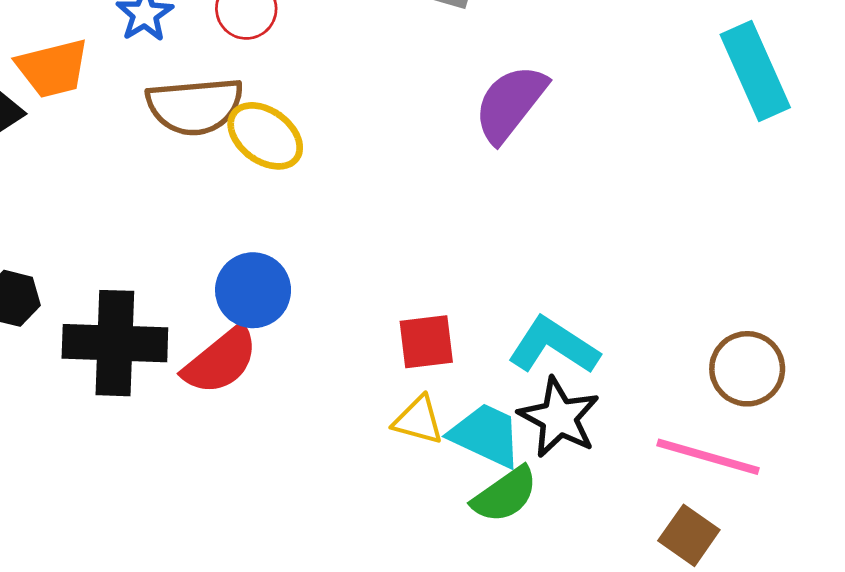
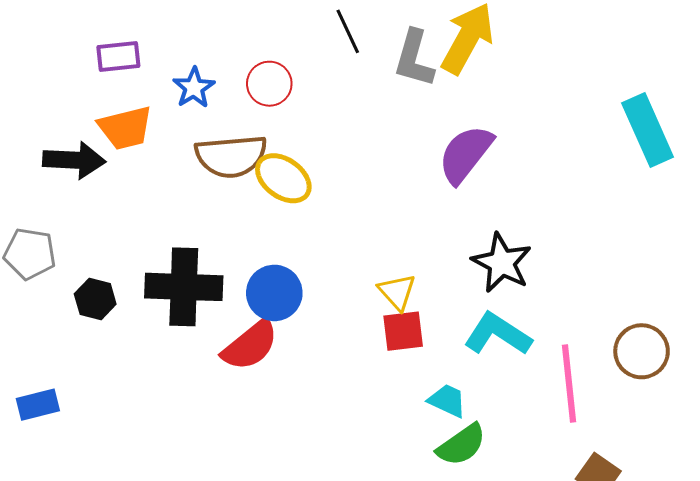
black cross: (115, 343) -> (184, 287), moved
black star: (559, 417) -> (502, 263), moved
yellow triangle: (418, 420) -> (397, 292), moved, turned 33
cyan trapezoid: (486, 435) -> (447, 401), size x0.7
pink line: (708, 457) -> (569, 383), moved, turned 68

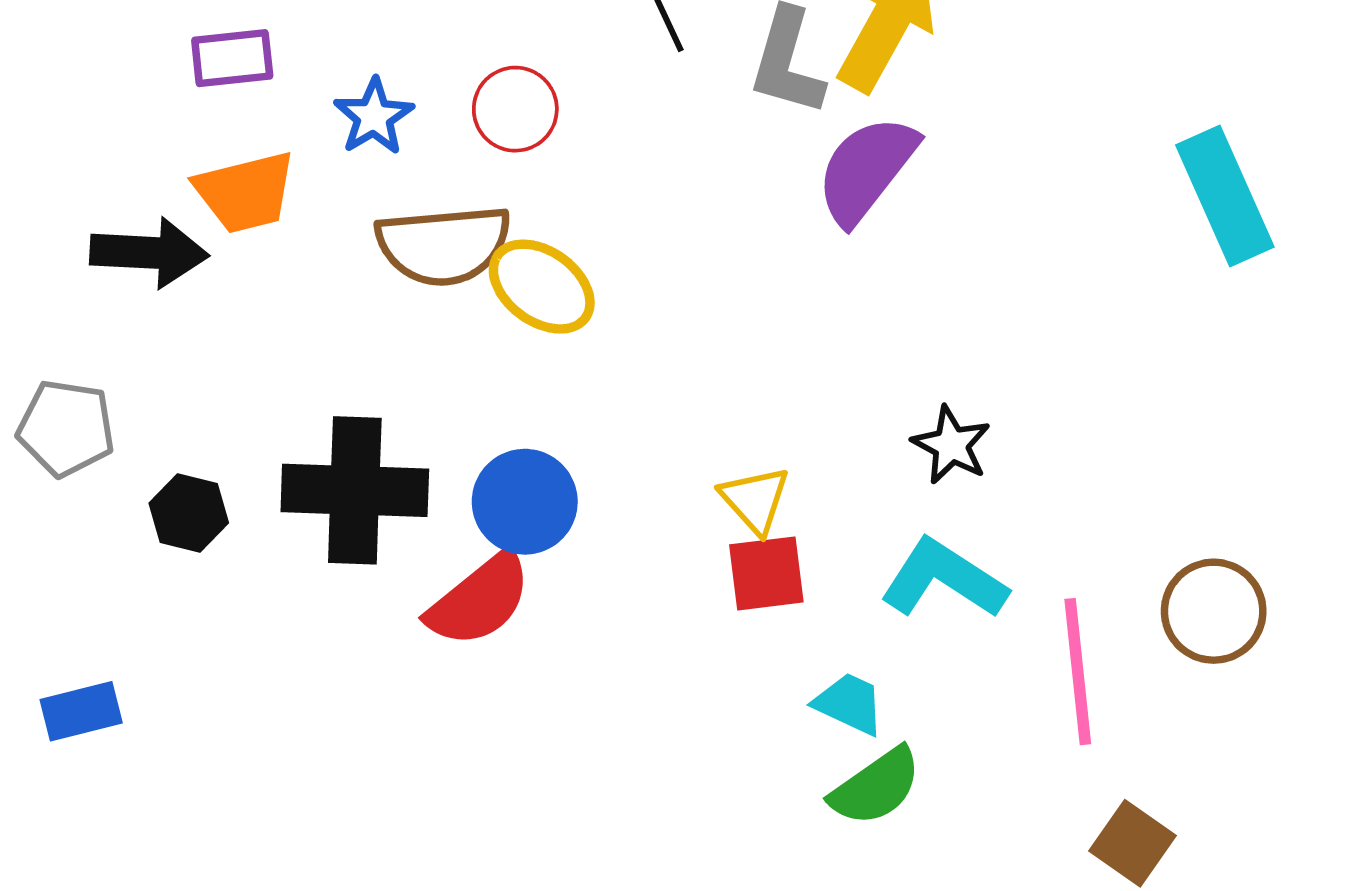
purple semicircle: (465, 154) -> (866, 170), moved
black star: (502, 263) -> (951, 445), size x0.7

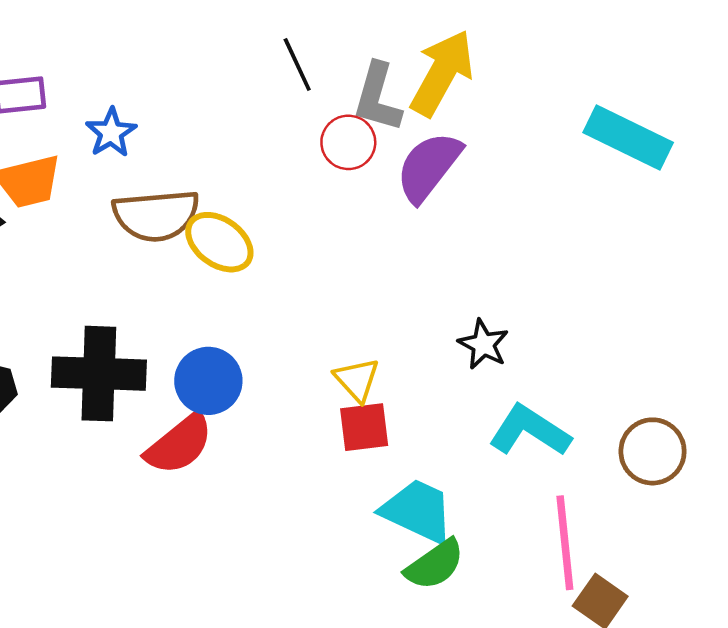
red circle: (515, 109) -> (348, 142), moved
cyan rectangle: (1225, 196) -> (628, 138), moved, turned -40
cyan L-shape: (944, 579) -> (530, 431), moved
pink line: (1078, 672) -> (565, 543), moved
cyan trapezoid: (849, 704) -> (418, 511), size x1.6

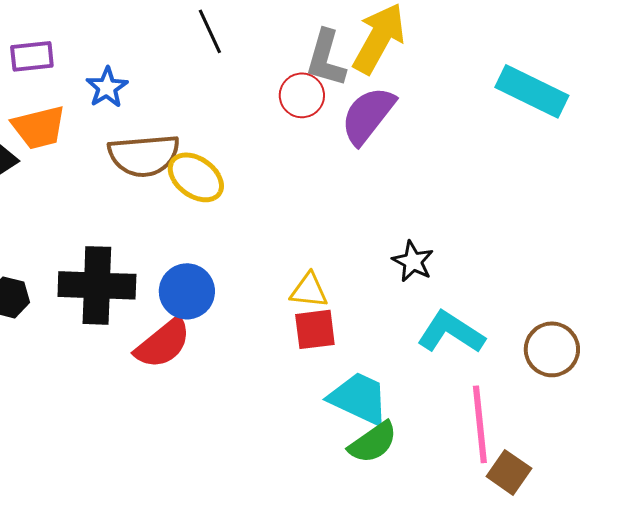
black line: (297, 64) -> (210, 31), moved
yellow triangle: (357, 380) -> (309, 290), turned -42

